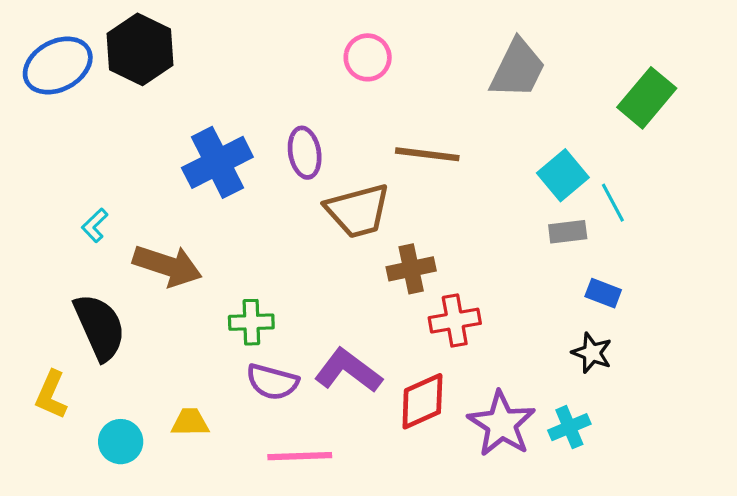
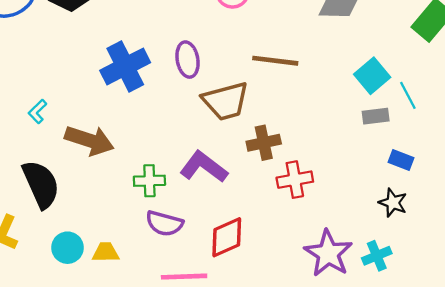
purple L-shape: (348, 371) -> (204, 167), moved
red diamond: (422, 401) -> (227, 237), moved
cyan circle: (121, 442) -> (67, 248), moved

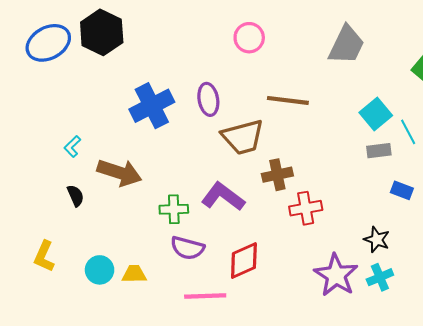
black semicircle: (41, 184) -> (75, 196), moved, size x0.5
black star: (393, 203) -> (377, 240), moved

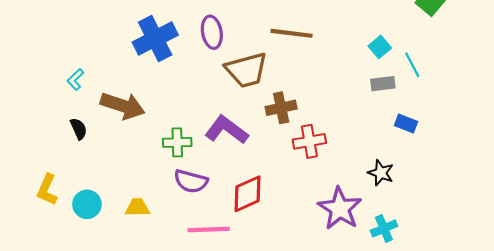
cyan square: (376, 114) -> (380, 47), size x0.7
cyan circle: (100, 270) -> (87, 204), moved
cyan cross: (380, 277) -> (384, 228), moved

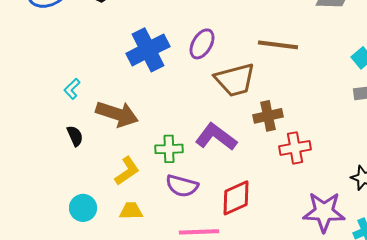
purple ellipse: (212, 32) -> (202, 44), turned 40
yellow L-shape: (47, 190) -> (127, 171), moved, turned -148
purple star: (340, 209) -> (324, 212), turned -30

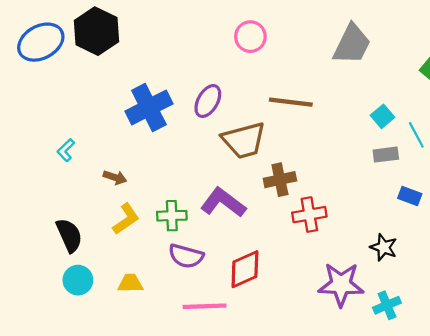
brown arrow: (117, 114) -> (115, 177), size x0.5
black semicircle: (75, 136) -> (69, 235), moved, size x1.5
yellow L-shape: (127, 171) -> (126, 219), moved

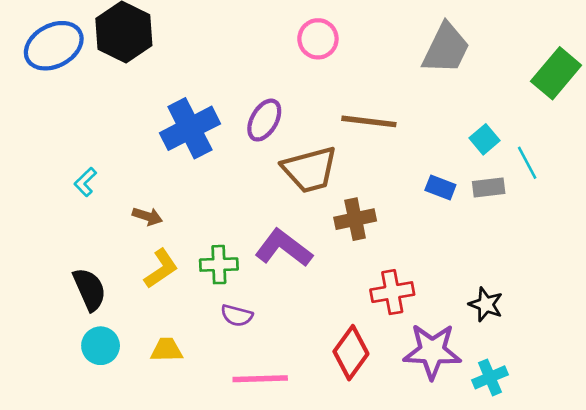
blue rectangle: (410, 196) -> (440, 187), moved
red cross: (309, 215) -> (392, 292), moved
purple semicircle: (186, 256) -> (237, 315), size x0.7
red diamond: (245, 269) -> (351, 353), moved, turned -30

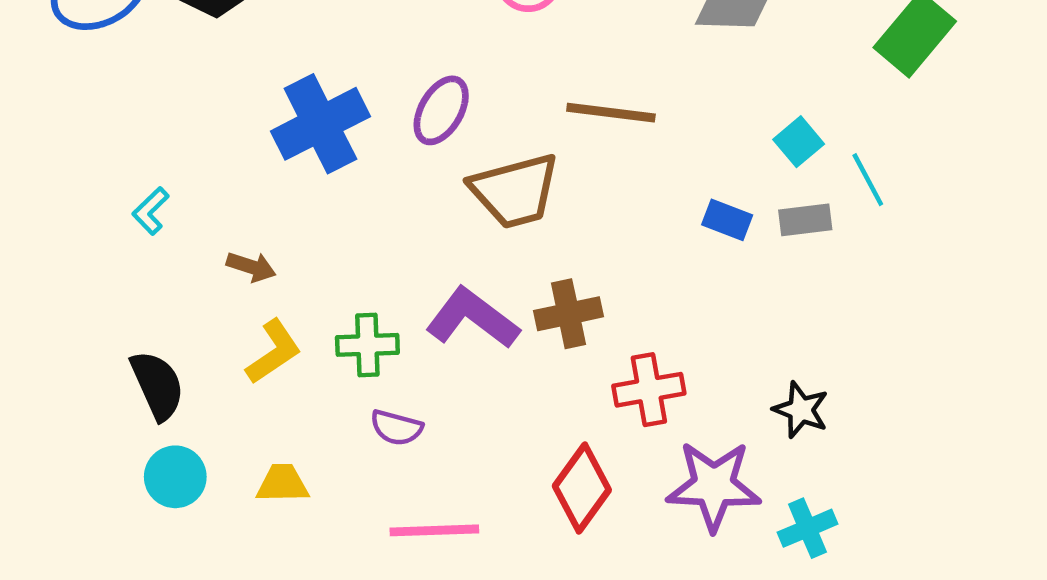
brown cross: (355, 219) -> (568, 314), moved

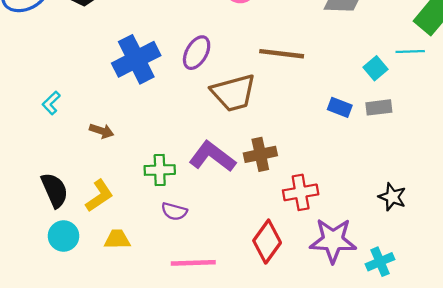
cyan line: (868, 180) -> (410, 51), moved, turned -64
yellow L-shape: (274, 352) -> (99, 196), moved
black star: (801, 410) -> (392, 197), moved

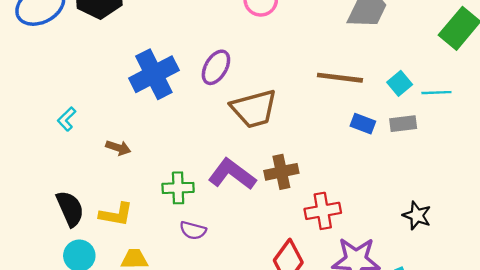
cyan line: (410, 51) -> (436, 93), moved
brown line: (282, 54) -> (340, 78), moved
yellow L-shape: (99, 196) -> (116, 214), turned 44

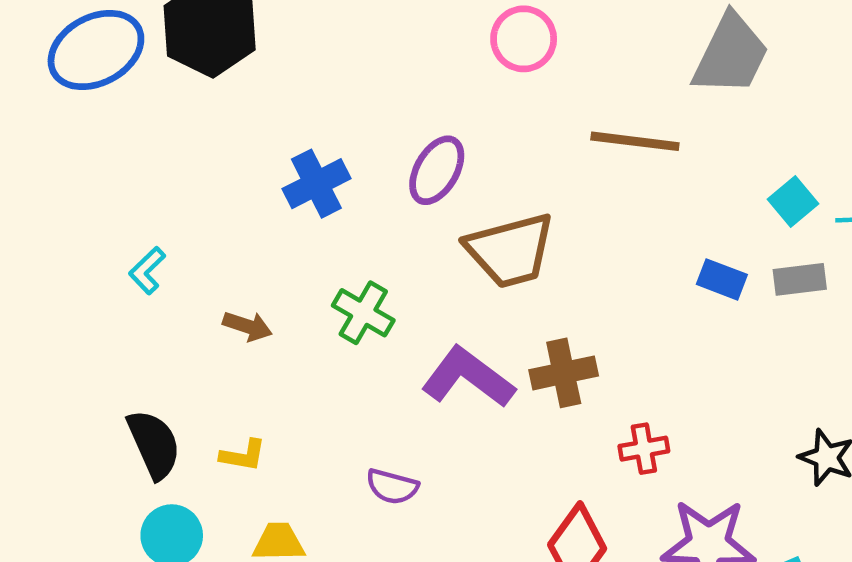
blue cross: (154, 74) -> (316, 184), size x0.7
brown line: (340, 78) -> (635, 141), moved
green cross: (178, 188) -> (363, 313), moved, turned 32
red cross: (323, 211) -> (644, 449), size x0.7
yellow L-shape: (116, 214) -> (243, 455), size x0.7

